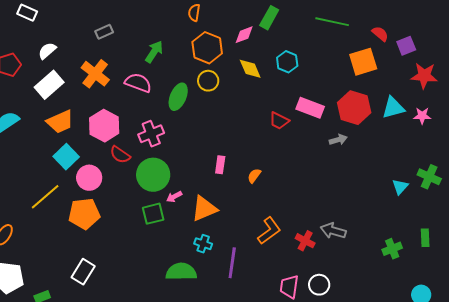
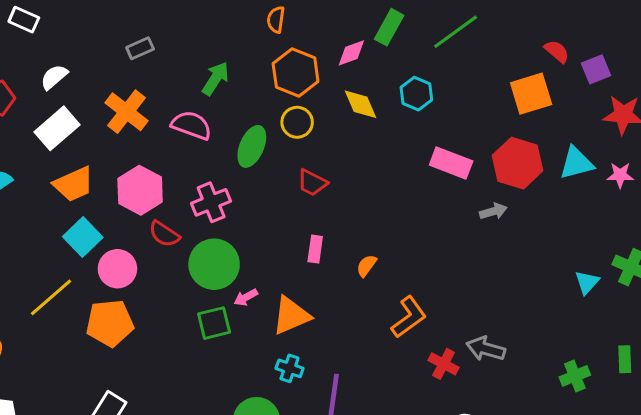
green line: (332, 22) -> (456, 32), moved, turned -48
red trapezoid: (279, 121) -> (312, 183), moved
orange L-shape: (269, 231) -> (409, 317), moved

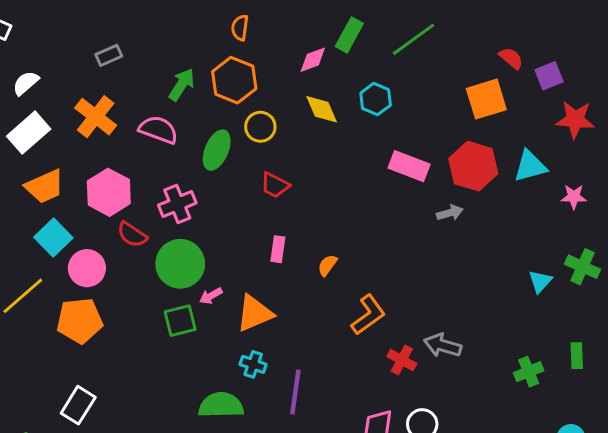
orange hexagon: (296, 72) -> (234, 80), moved
pink star: (620, 175) -> (574, 197), moved

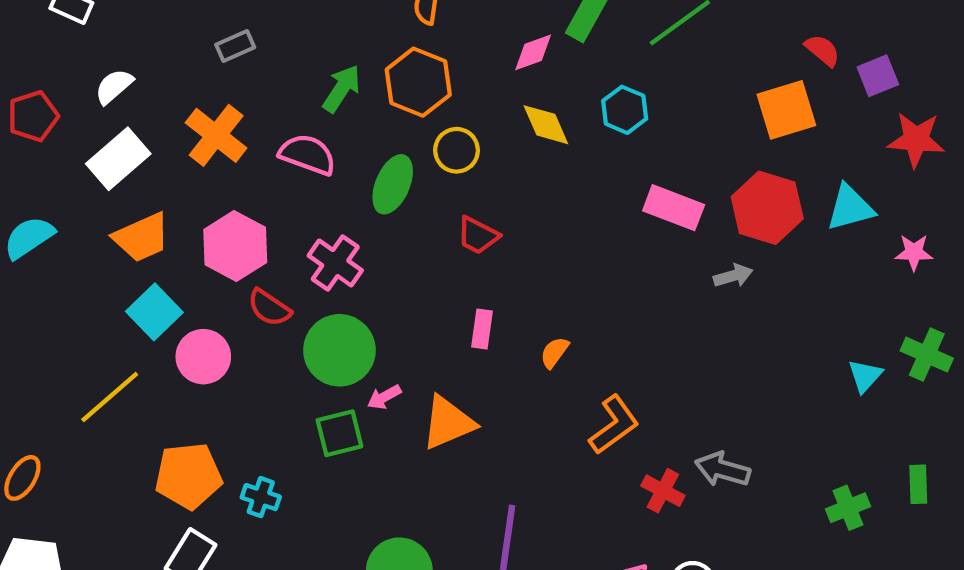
pink cross: (177, 204) -> (335, 263), turned -33
orange pentagon: (80, 321) -> (188, 476), moved
cyan cross: (253, 364) -> (261, 497), moved

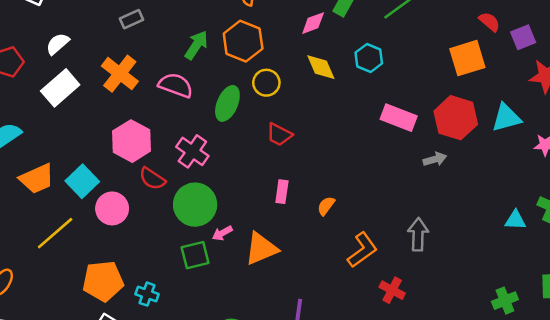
orange trapezoid: (142, 237) -> (37, 179), moved
cyan triangle: (865, 376) -> (515, 220), turned 50
gray arrow: (722, 469) -> (418, 234), moved, turned 76

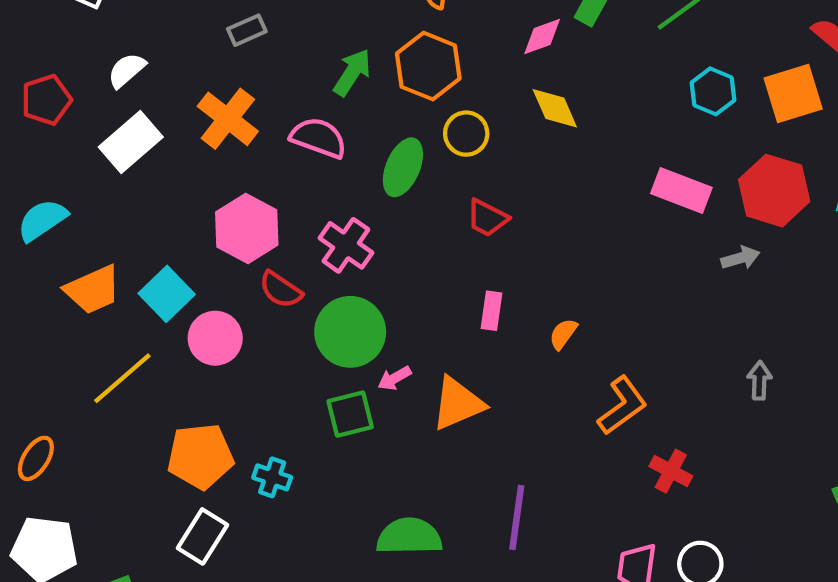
cyan hexagon: (369, 58) -> (713, 91), moved
gray arrow: (418, 234) -> (759, 380), moved, size x0.7

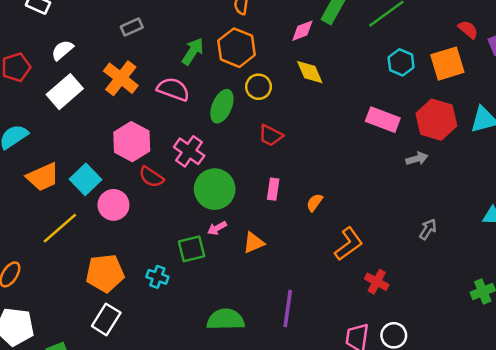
green circle: (350, 332) -> (215, 189), moved
gray arrow: (759, 380) -> (428, 229), turned 30
orange triangle: (458, 404) -> (254, 243), size x0.7
cyan cross: (272, 477) -> (157, 277), moved

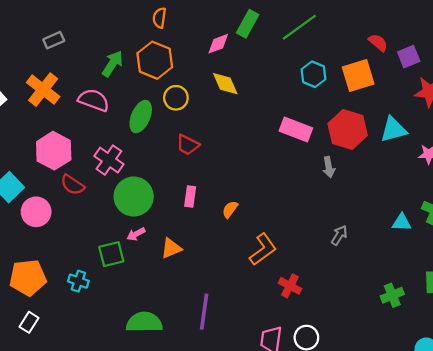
gray arrow: (417, 159) -> (329, 167), turned 96
white rectangle: (106, 319) -> (29, 322), size x0.7

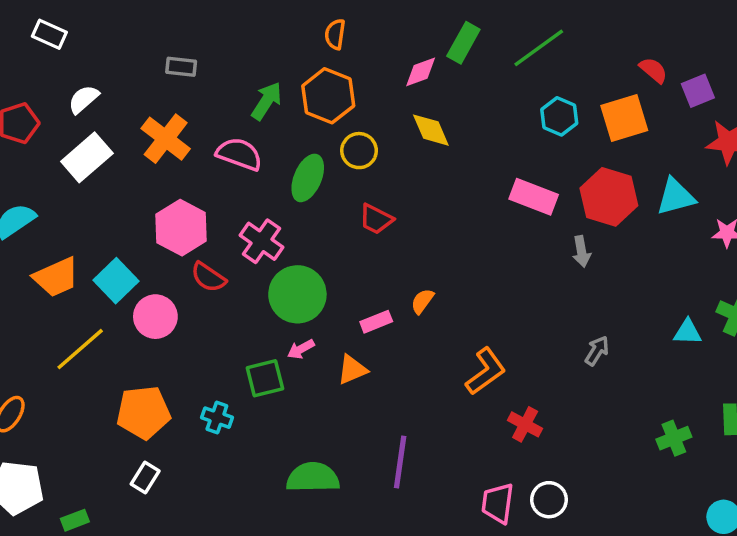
gray rectangle: (54, 40) -> (181, 67), turned 30
pink rectangle: (190, 197) -> (376, 322), moved, turned 60
orange semicircle: (230, 209) -> (422, 301), moved

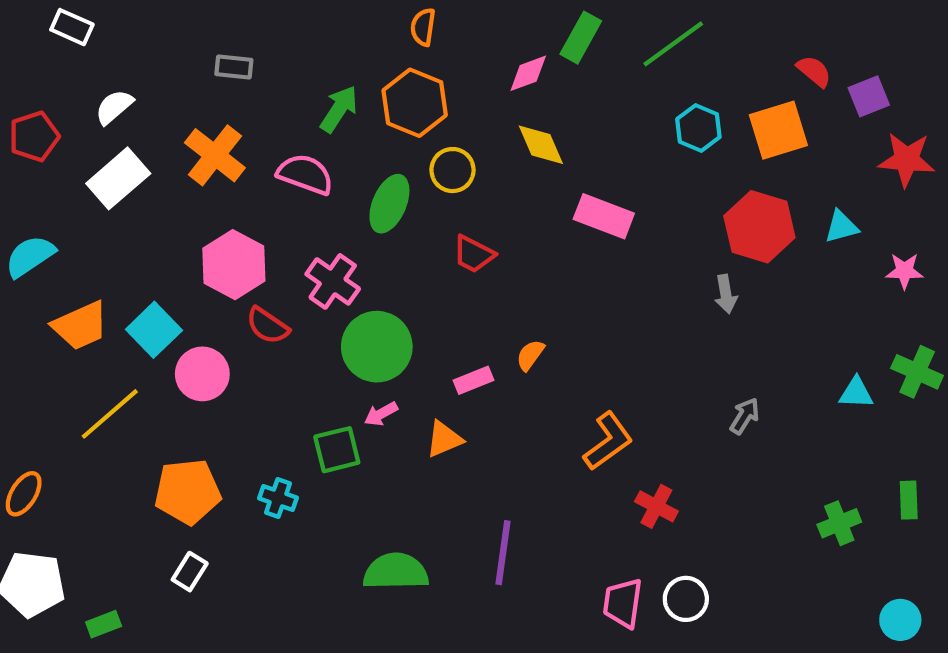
pink rectangle: (534, 197) -> (604, 216), moved
cyan triangle: (676, 197) -> (841, 227), size x0.7

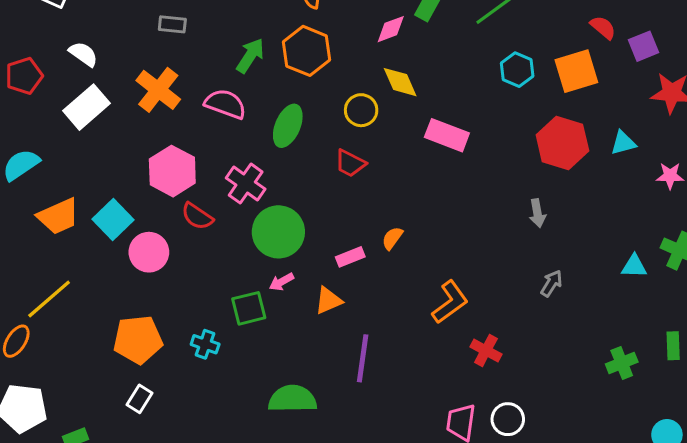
white semicircle: (114, 107) -> (83, 54), turned 76
yellow circle: (452, 170) -> (361, 110), moved
gray arrow: (726, 294) -> (537, 213), moved
yellow line: (110, 414) -> (49, 299), moved
purple line: (503, 553) -> (363, 358), moved

